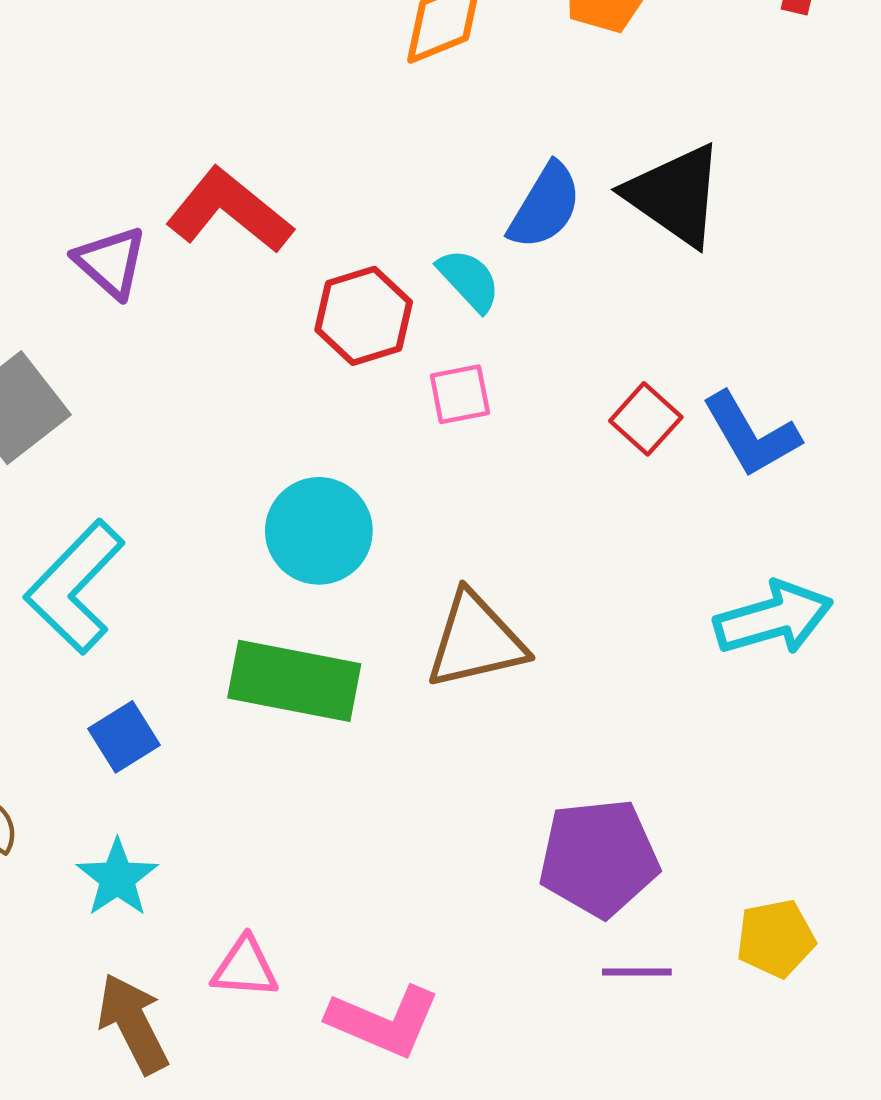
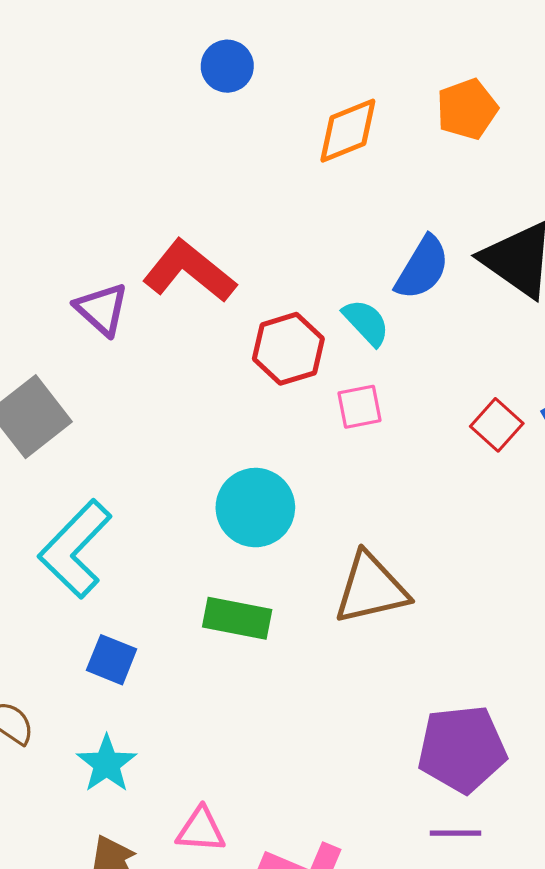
green rectangle: (294, 681) -> (237, 618), size x0.7
blue square: (124, 737) -> (112, 660), turned -36
purple line: (637, 972) -> (455, 833), moved

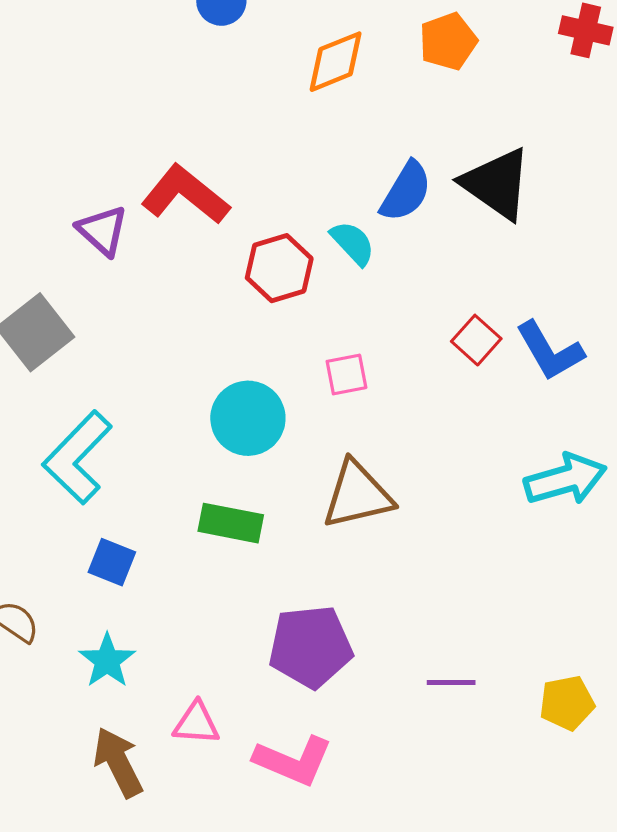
pink square: (360, 407) -> (346, 374), moved
purple pentagon: (462, 749) -> (310, 647), moved
purple line: (455, 833) -> (451, 683), moved

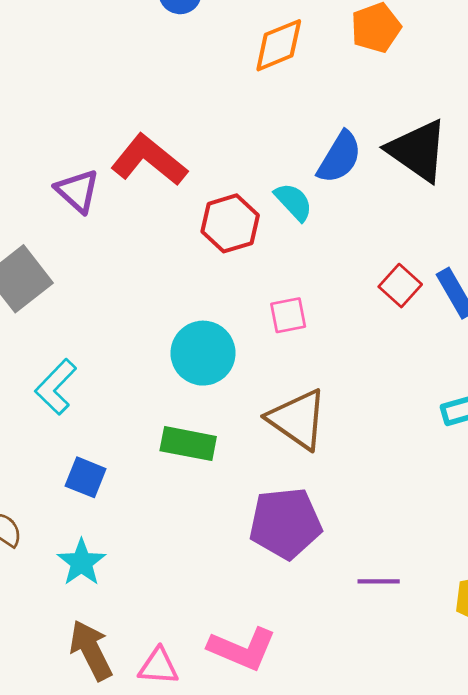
cyan L-shape: (77, 457) -> (56, 387), size x0.7
brown triangle: (357, 495) -> (298, 419), turned 48
purple pentagon: (310, 647) -> (285, 523), moved
pink triangle: (196, 723) -> (158, 666), moved

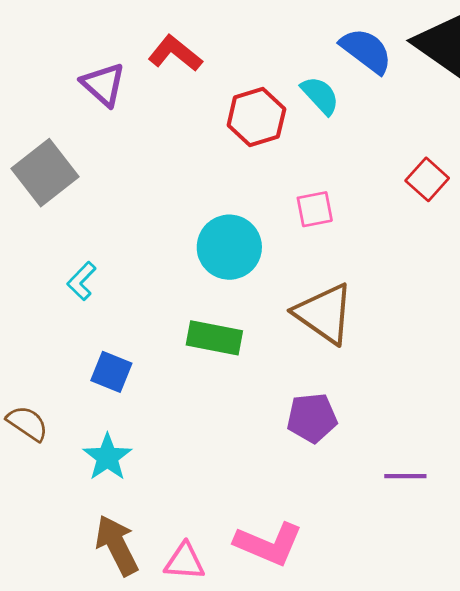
blue semicircle: (339, 157) -> (366, 51), turned -84
red L-shape: (149, 160) -> (175, 53), size x0.7
cyan L-shape: (56, 387) -> (82, 281), size x0.7
purple pentagon: (285, 523) -> (312, 418), size x0.7

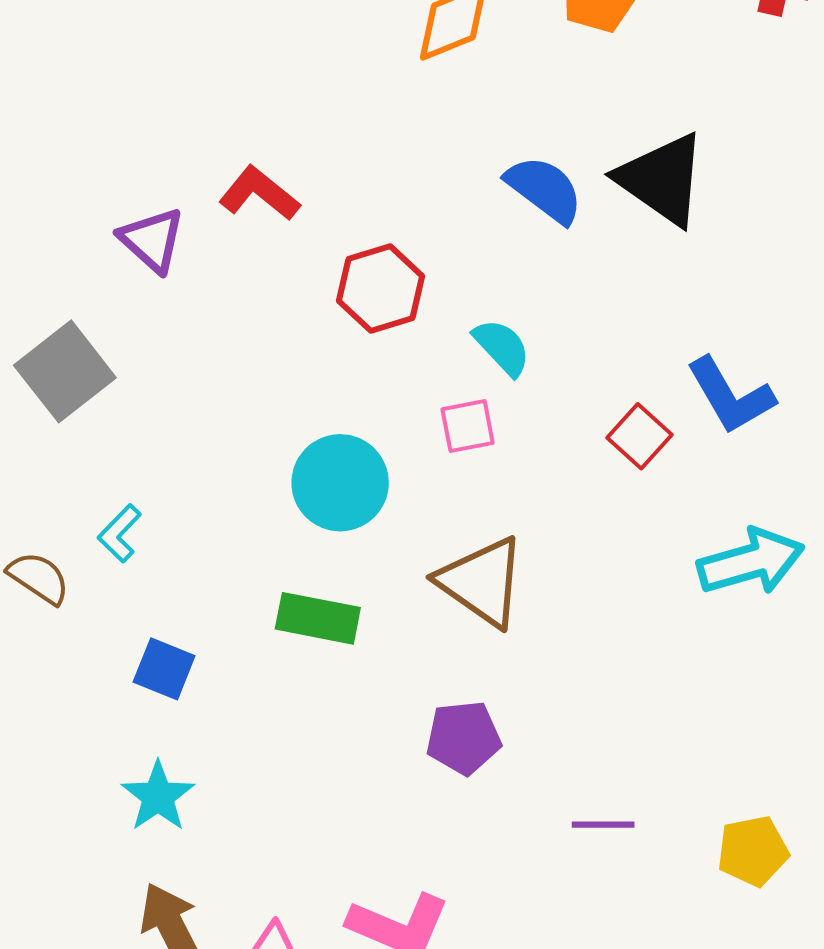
cyan semicircle: (320, 95) -> (502, 347), moved
red square: (427, 179) -> (640, 436), moved
brown semicircle: (27, 423) -> (39, 578), moved

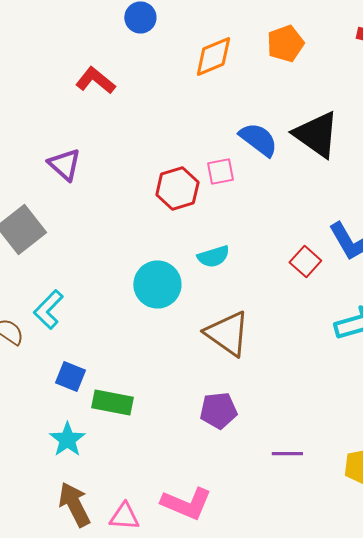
red L-shape: (259, 193) -> (95, 80), moved
cyan semicircle: (502, 347) -> (213, 256), moved, turned 116
pink square: (468, 426) -> (220, 172), moved
cyan L-shape: (120, 533) -> (48, 310), size x1.4
green rectangle: (318, 618) -> (112, 402), moved

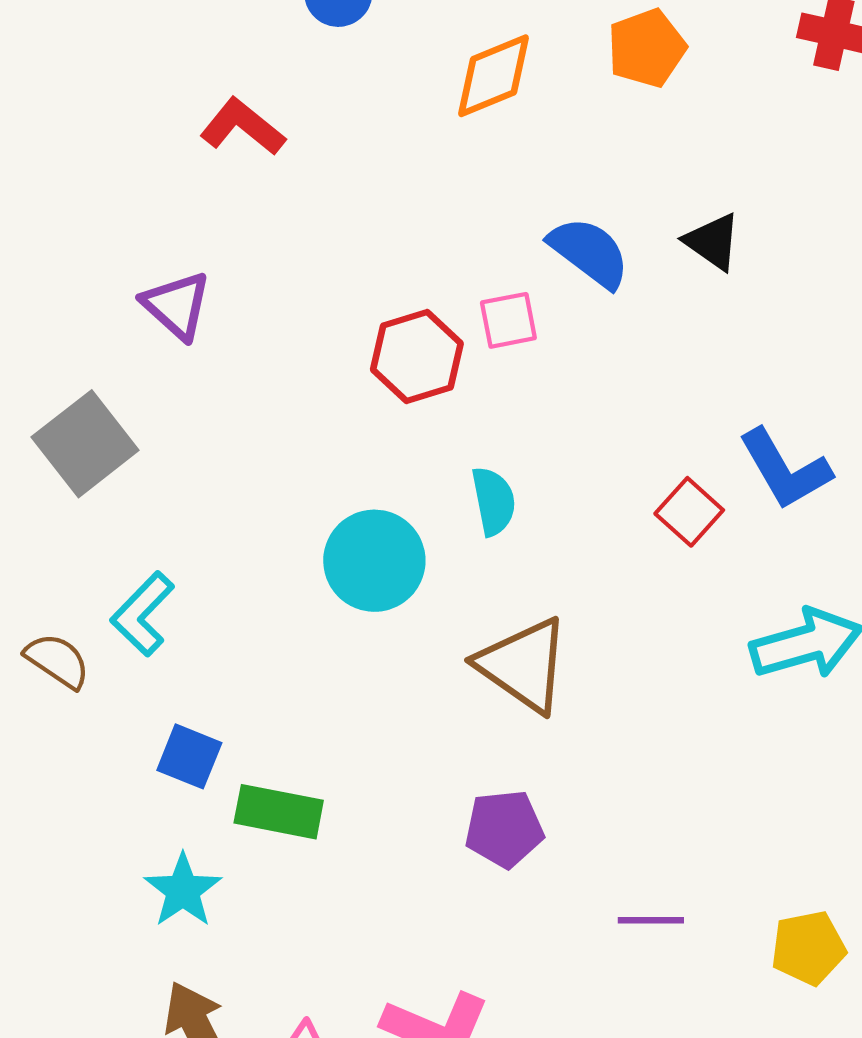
black triangle: (316, 134) -> (713, 242), size x0.6
cyan semicircle: (213, 256) -> (494, 501), turned -84

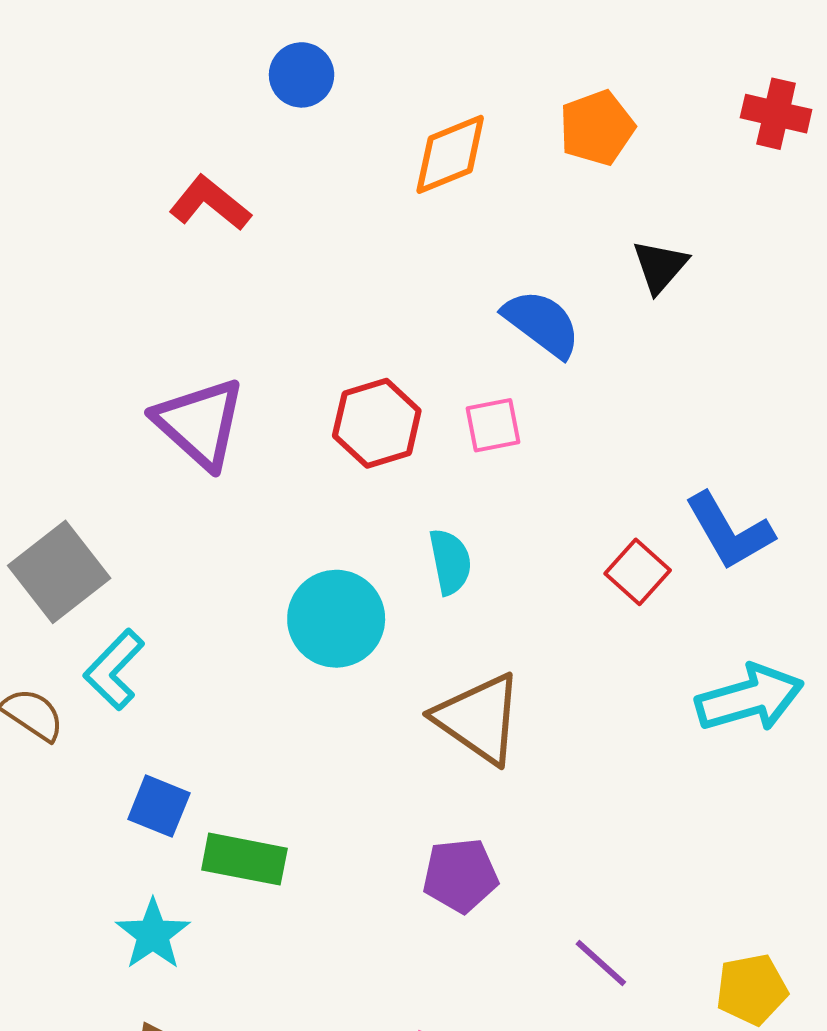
black triangle: (713, 242) -> (660, 266), moved, turned 36
purple triangle: (177, 305) -> (200, 423), moved, size x1.4
pink square: (508, 320) -> (493, 425), moved
gray square: (85, 444) -> (59, 572), moved
purple line: (651, 920) -> (601, 963), turned 42

